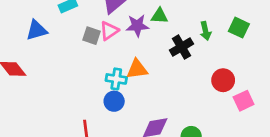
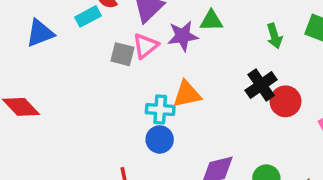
blue triangle: (36, 30) -> (40, 33), moved
black cross: (181, 47) -> (261, 85), moved
red circle: (223, 80) -> (285, 101), moved

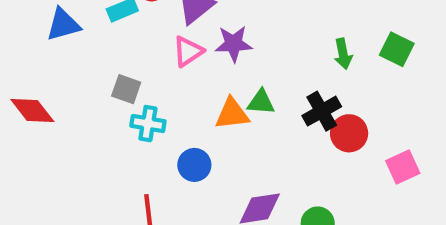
green triangle: (211, 21) -> (261, 102), moved
gray square: (122, 54) -> (126, 89), moved
cyan cross: (160, 110) -> (148, 124), moved

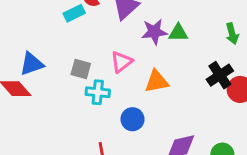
blue triangle: (63, 25) -> (32, 64), moved
pink triangle: (188, 51) -> (122, 62), moved
green triangle: (261, 102) -> (178, 33), moved

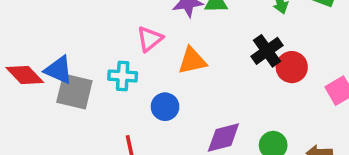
blue triangle: (32, 64) -> (59, 70), moved, turned 45
gray square: (81, 69) -> (74, 91), moved, size x1.5

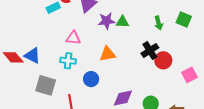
pink triangle: (150, 39) -> (73, 38), moved, turned 42
gray square: (74, 91) -> (46, 85), moved

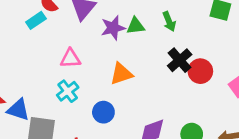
green arrow: (158, 23) -> (169, 21), moved
blue triangle: (32, 56) -> (18, 110), moved
cyan cross: (68, 61) -> (68, 91), turned -35

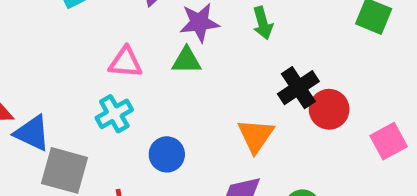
green arrow: (169, 21) -> (263, 23), moved
green triangle: (136, 26) -> (187, 60), moved
orange triangle: (121, 74) -> (256, 136), moved, turned -45

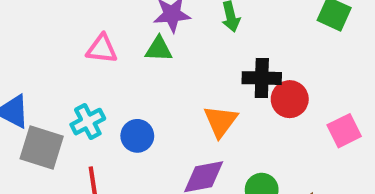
black cross: (298, 88) -> (262, 78), turned 33
cyan cross: (114, 114) -> (88, 122), moved

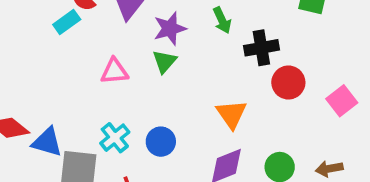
green triangle: (159, 49) -> (164, 61), turned -40
black cross: (262, 78) -> (261, 48), moved

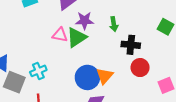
green triangle: (164, 61) -> (77, 37), size x1.5
pink triangle: (114, 71) -> (60, 35), moved
blue circle: (161, 142) -> (87, 77), moved, size x1.5

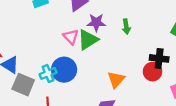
pink triangle: (60, 35) -> (71, 37), turned 35
black cross: (131, 45) -> (159, 58), moved
blue circle: (87, 77) -> (64, 70), moved

